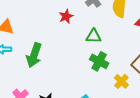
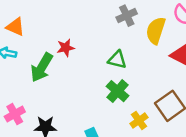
red star: (66, 16) -> (66, 48), moved

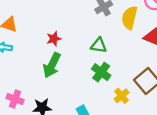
green arrow: (42, 67) -> (52, 65), moved
pink cross: (15, 114) -> (15, 99), turned -35

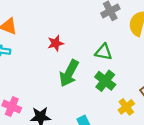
green arrow: (52, 65) -> (69, 73), moved

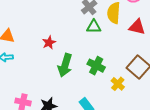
green triangle: (104, 52) -> (94, 27), moved

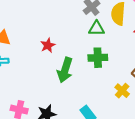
green cross: (96, 66) -> (98, 58), moved, turned -30

